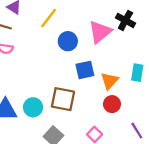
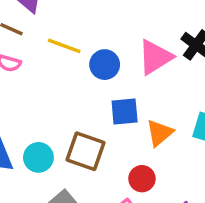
yellow line: (49, 18) -> (64, 46), moved, turned 65
red circle: (112, 104) -> (142, 179), moved

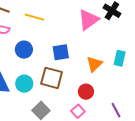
blue circle: (105, 65) -> (24, 50), moved
blue square: (125, 111) -> (61, 52), moved

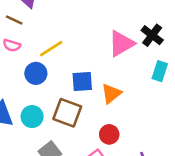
yellow line: (35, 17) -> (51, 49), moved, turned -54
cyan rectangle: (120, 58) -> (160, 71), moved
orange triangle: (94, 64) -> (111, 94), moved

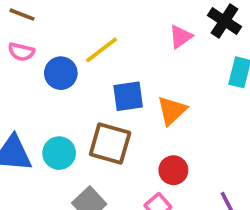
pink triangle: (121, 44) -> (181, 37), size x0.6
yellow line: (51, 49) -> (102, 50), moved
blue circle: (36, 73) -> (61, 73), moved

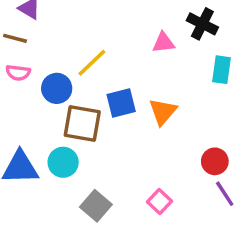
pink triangle: (181, 37) -> (163, 43), turned 35
brown square: (110, 144) -> (82, 124), moved
red circle: (173, 170) -> (215, 161), moved

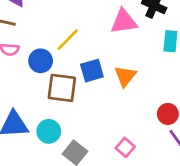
pink triangle: (163, 43) -> (124, 22), size x1.5
cyan circle: (63, 162) -> (49, 131), moved

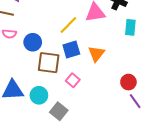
yellow line: (68, 40) -> (68, 25), moved
pink square: (125, 147) -> (73, 80), moved

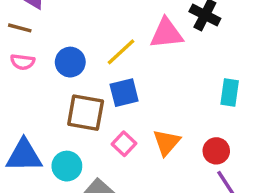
cyan rectangle: (130, 27) -> (230, 93), moved
blue circle: (33, 42) -> (70, 62), moved
orange triangle: (96, 54) -> (167, 142), moved

